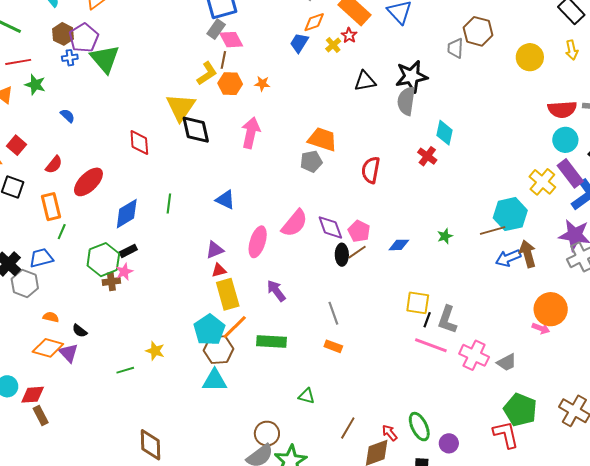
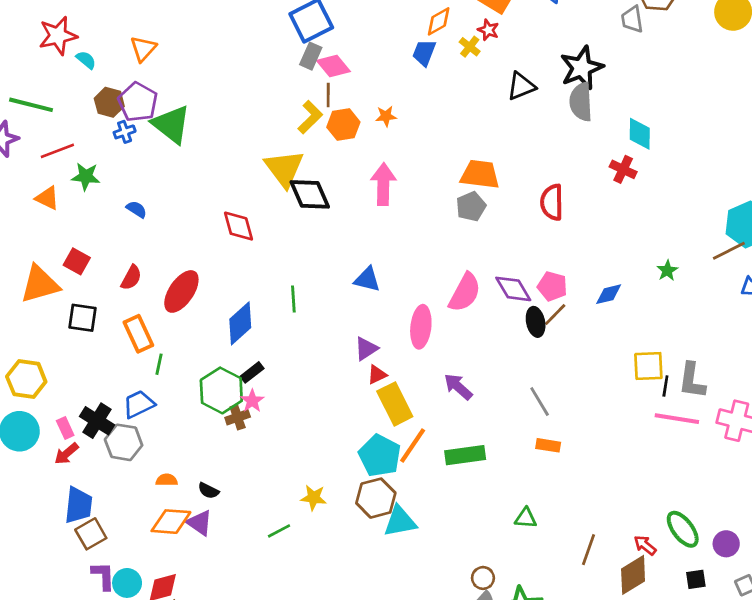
brown hexagon: (219, 350) -> (376, 498), moved
brown circle: (267, 434) -> (483, 578), size x0.7

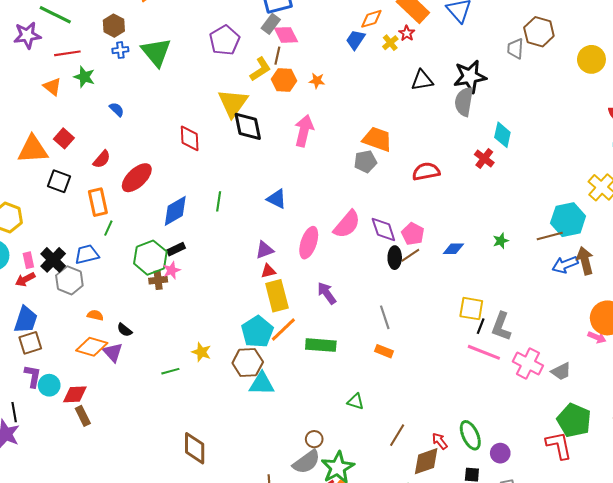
purple pentagon: (138, 102) -> (225, 40), moved
red semicircle: (552, 202) -> (426, 171), turned 68

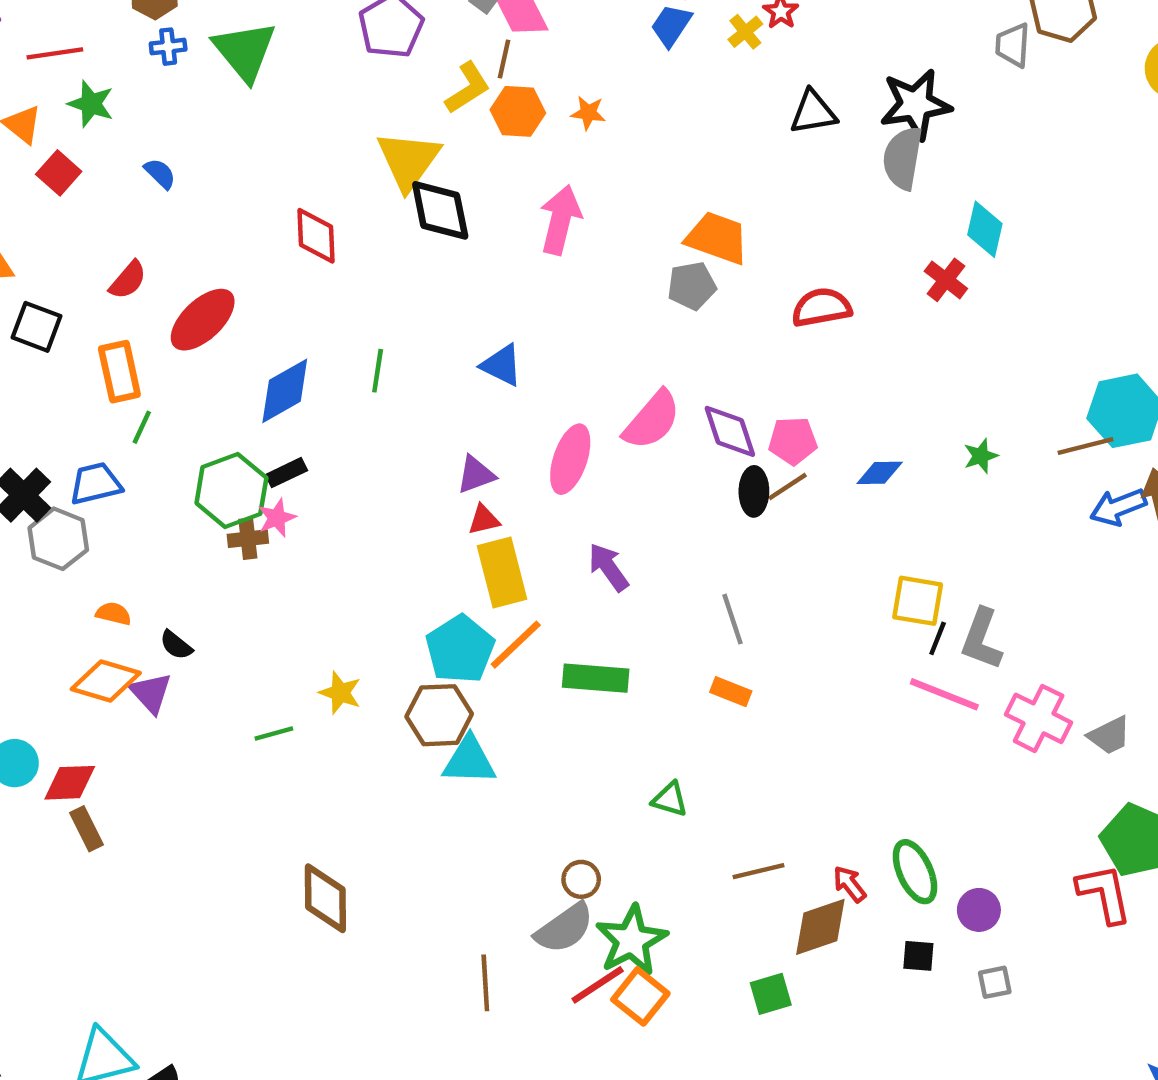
red square: (64, 138) -> (59, 173), moved
pink pentagon: (413, 234) -> (793, 441), turned -30
brown line: (397, 435) -> (758, 871), turned 45

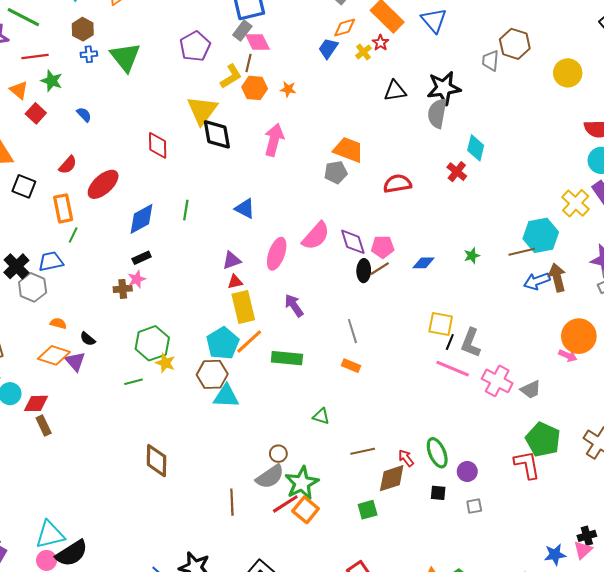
green hexagon: (231, 491) -> (152, 343), moved

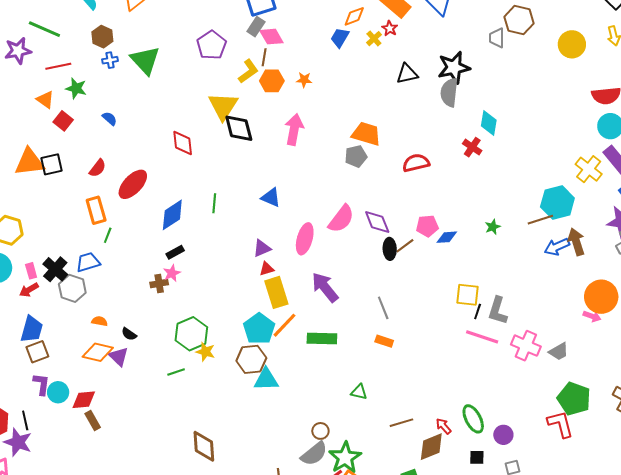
black square: (24, 186) -> (51, 164), moved, turned -30
pink pentagon: (383, 247) -> (427, 226), moved
purple arrow: (294, 305) -> (325, 287), size x1.4

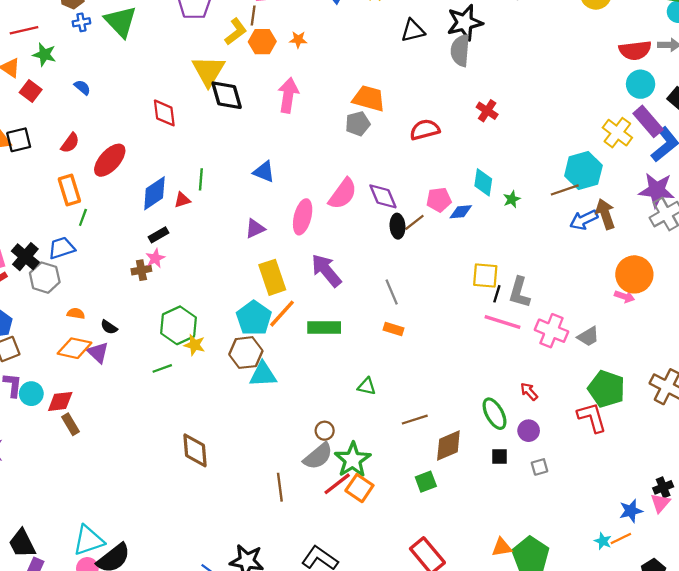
cyan diamond: (489, 123) -> (483, 182), moved
red triangle: (267, 269) -> (182, 200), moved
red arrow: (444, 426) -> (529, 391), moved

